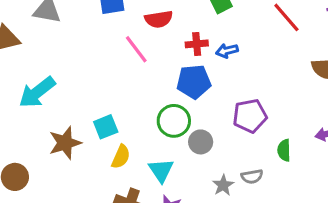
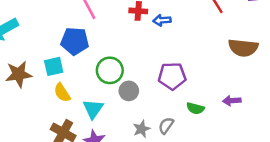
blue pentagon: (194, 82) -> (75, 41), moved
green semicircle: (284, 150) -> (195, 108), turned -84
yellow semicircle: (121, 157) -> (62, 93), turned 114
gray semicircle: (252, 176) -> (166, 126), turned 126

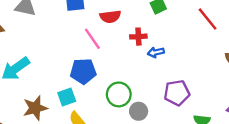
blue arrow: (162, 20) -> (156, 52), moved

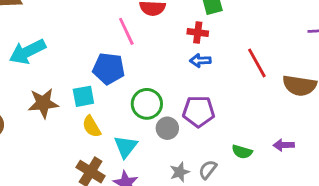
red line: (208, 19) -> (257, 63), moved
red cross: (138, 37) -> (198, 32), moved
purple pentagon: (177, 93) -> (199, 111), moved

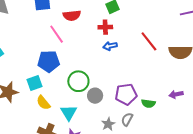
purple pentagon: (199, 111) -> (126, 94), moved

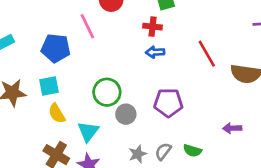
blue pentagon: (49, 61) -> (56, 48), moved
purple pentagon: (126, 94) -> (168, 103), moved
green semicircle: (148, 103) -> (192, 151), moved

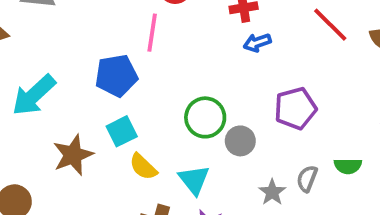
pink line: (87, 26) -> (152, 33), turned 50

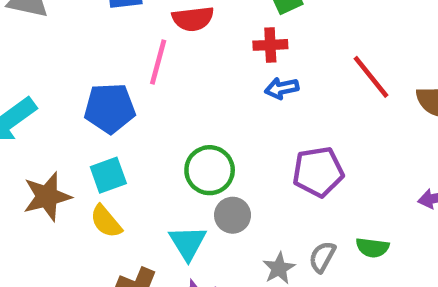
gray circle: (240, 141) -> (233, 215), moved
yellow semicircle: (143, 167) -> (106, 221), moved

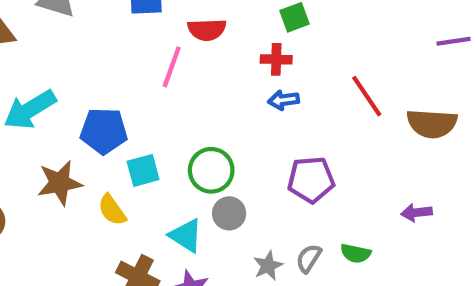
blue pentagon: (110, 108) -> (104, 131), moved
cyan square: (108, 175) -> (143, 170), moved
cyan triangle: (188, 243) -> (186, 236), turned -30

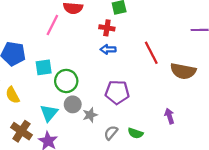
cyan square: (143, 170) -> (44, 67), moved
purple arrow: (416, 213) -> (169, 116), turned 72
cyan triangle: (186, 236) -> (49, 113), turned 30
gray star: (268, 266) -> (90, 115), moved

